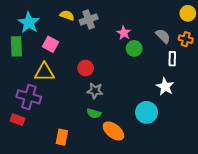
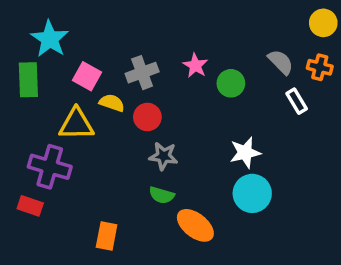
yellow semicircle: (67, 15) -> (112, 103), moved
gray cross: (89, 19) -> (142, 73), moved
pink star: (124, 33) -> (195, 66), moved
white rectangle: (172, 59) -> (297, 101), turned -32
white star: (165, 87) -> (245, 153), moved, turned 30

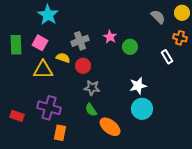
cyan star: (50, 39) -> (48, 15), moved
gray semicircle: (281, 62) -> (158, 17), moved
pink square: (87, 76) -> (40, 43), moved
purple cross: (50, 167) -> (49, 108), moved
green semicircle: (162, 195) -> (91, 110), turned 40

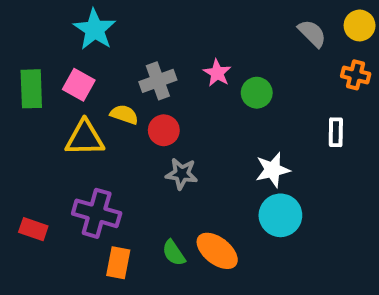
white rectangle: (167, 57) -> (336, 132), moved, turned 32
green semicircle: (91, 110) -> (174, 253), moved

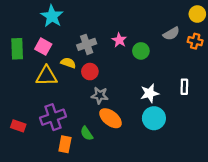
gray semicircle: (312, 33) -> (171, 34), moved, turned 105
white rectangle: (336, 132) -> (184, 87), moved
purple cross: (97, 213) -> (53, 117), turned -35
orange ellipse: (217, 251) -> (111, 118), moved
green semicircle: (174, 253) -> (87, 133), moved

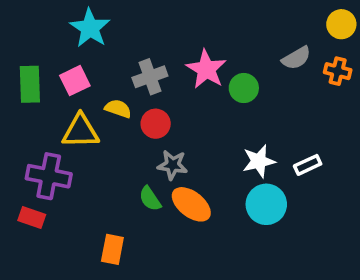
pink star: (119, 40) -> (206, 69), size x1.5
pink square: (43, 47) -> (75, 81), turned 35
white rectangle: (184, 87) -> (308, 165), moved, turned 64
purple cross: (53, 117) -> (49, 176), moved, turned 30
green semicircle: (87, 133) -> (150, 199), moved

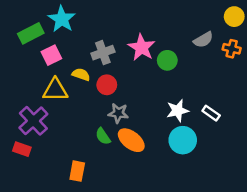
green rectangle: (30, 84) -> (31, 33), moved, turned 65
white rectangle: (308, 165) -> (211, 113), turned 60
purple cross: (49, 176) -> (33, 121), turned 36

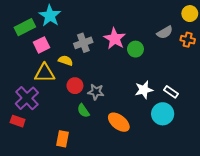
red circle: (107, 85) -> (75, 86), moved
orange ellipse: (131, 140) -> (119, 122), moved
cyan circle: (183, 140) -> (163, 114), moved

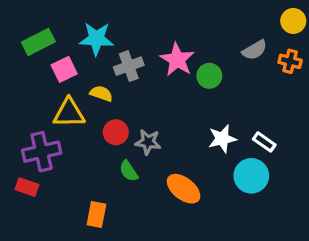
cyan star: (50, 16) -> (96, 39), moved, turned -30
purple cross: (27, 98) -> (42, 152), turned 30

